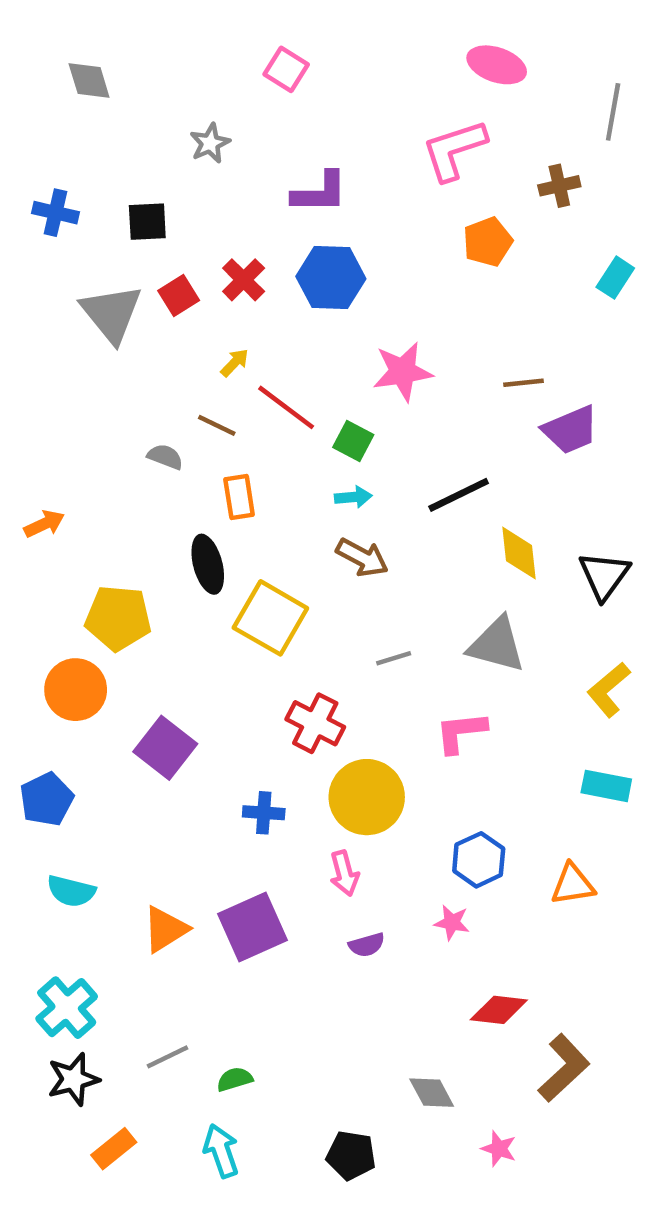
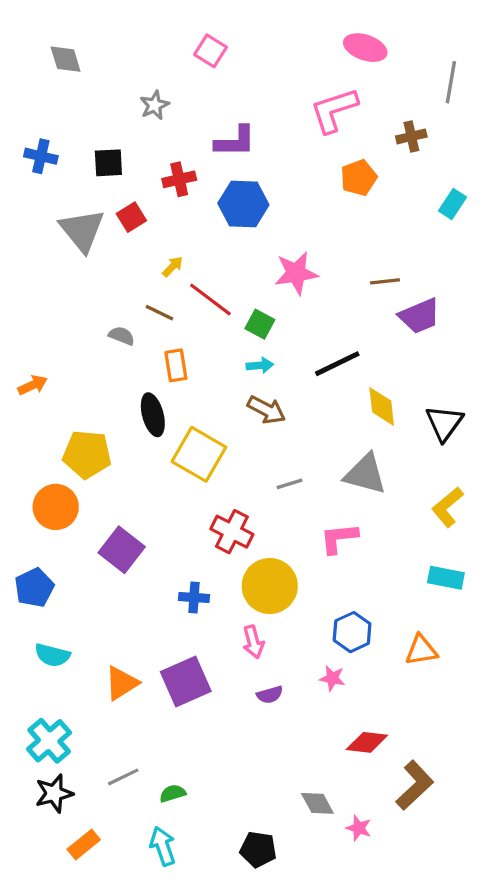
red cross: (244, 280) -> (179, 179), moved, turned 32
pink star: (499, 1149) -> (359, 828), moved

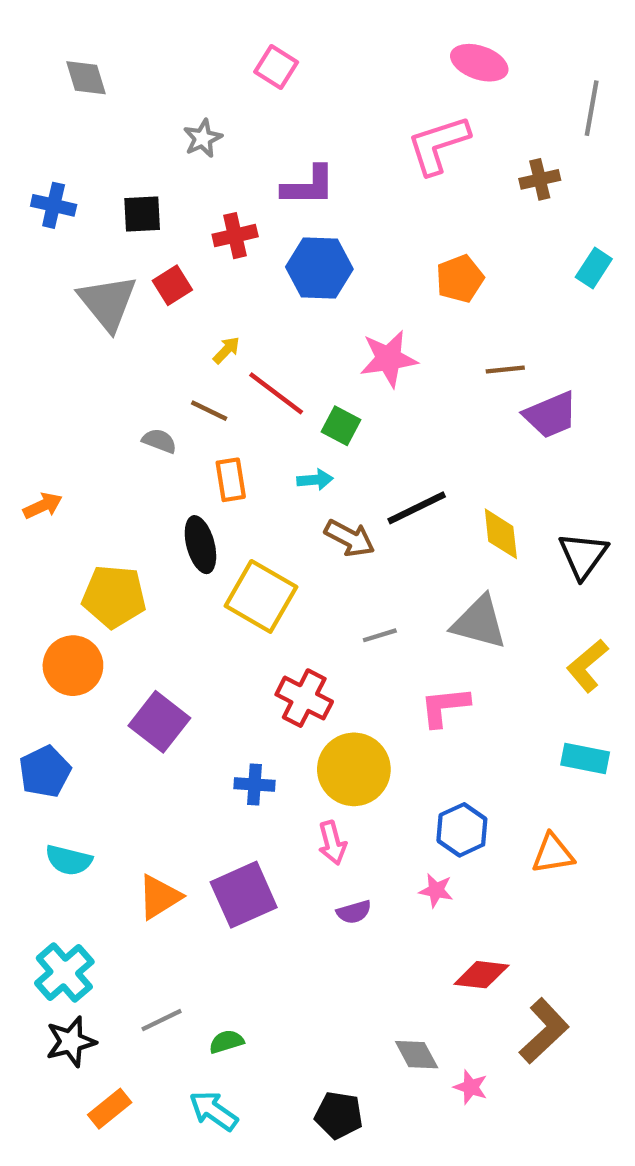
orange pentagon: (359, 178) -> (460, 279), moved
black line: (337, 364) -> (417, 508), moved
cyan arrow: (260, 365) -> (315, 480), moved
cyan arrow: (163, 846) -> (213, 1111), turned -36

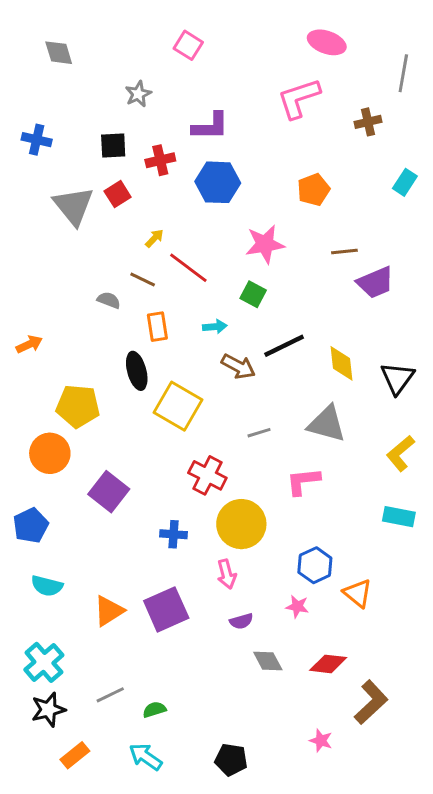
black square: (142, 214) -> (113, 145), moved
green square: (341, 426) -> (253, 294), moved
orange triangle: (553, 854) -> (358, 593), moved, turned 48
gray diamond: (417, 1055) -> (268, 661), moved

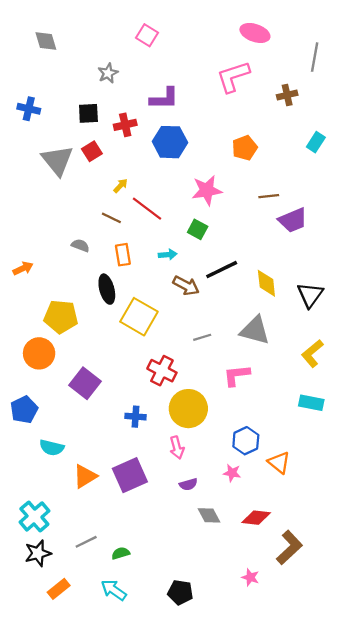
gray semicircle: (109, 300) -> (80, 245), moved
cyan semicircle: (47, 586) -> (52, 448), moved

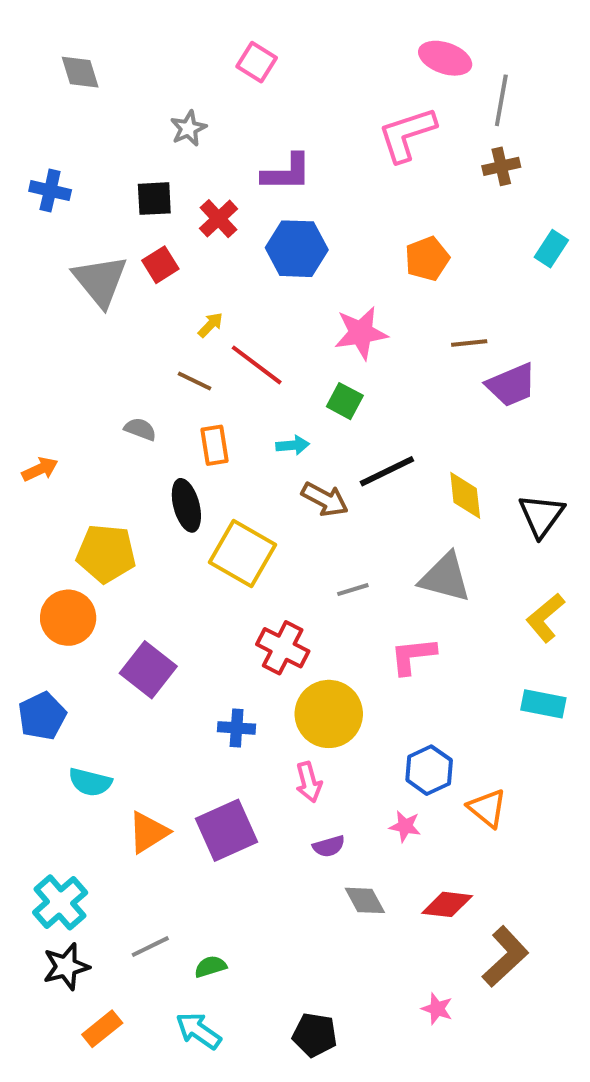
gray line: (315, 57) -> (501, 100), moved
red cross: (125, 125) -> (218, 219), turned -30

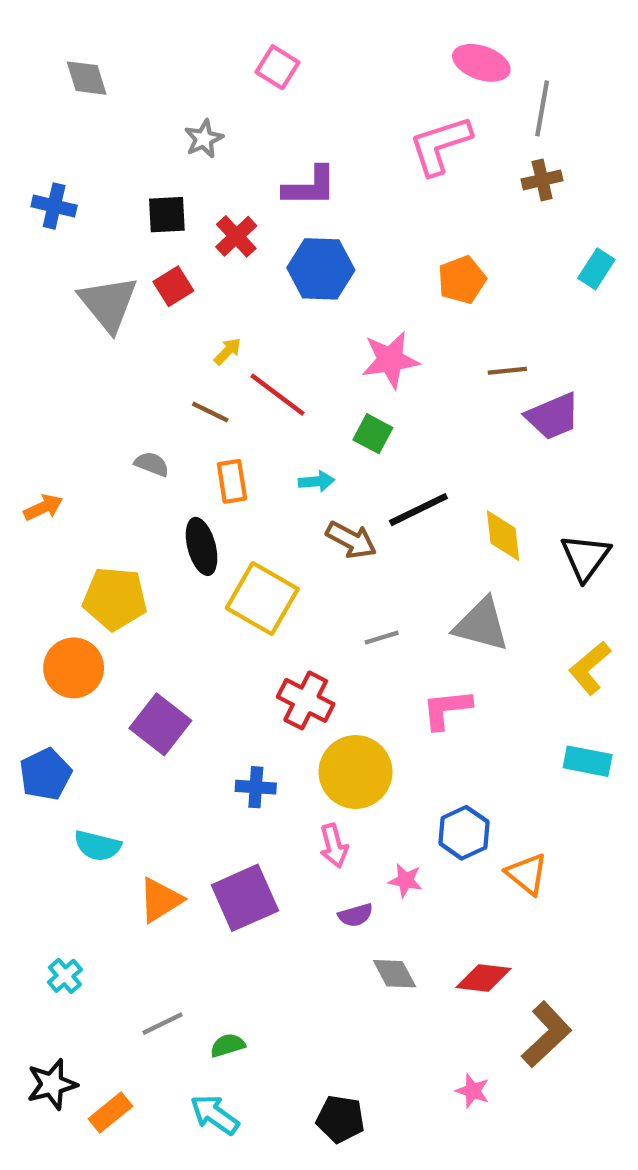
pink star: (405, 826) -> (405, 880), moved
cyan cross: (60, 902) -> (65, 976), size x0.6
black star: (66, 967) -> (52, 1084), moved

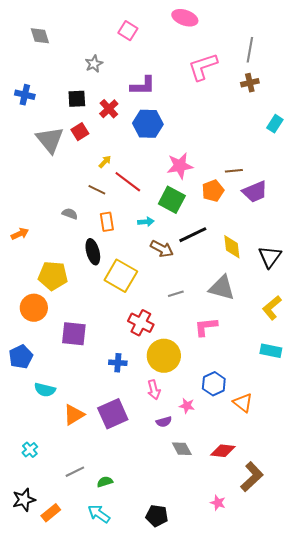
pink ellipse: (481, 63) -> (185, 18), moved
orange pentagon: (462, 280) -> (213, 191), moved
green square: (373, 434) -> (172, 200), size x1.5
purple square: (160, 724) -> (74, 334), turned -32

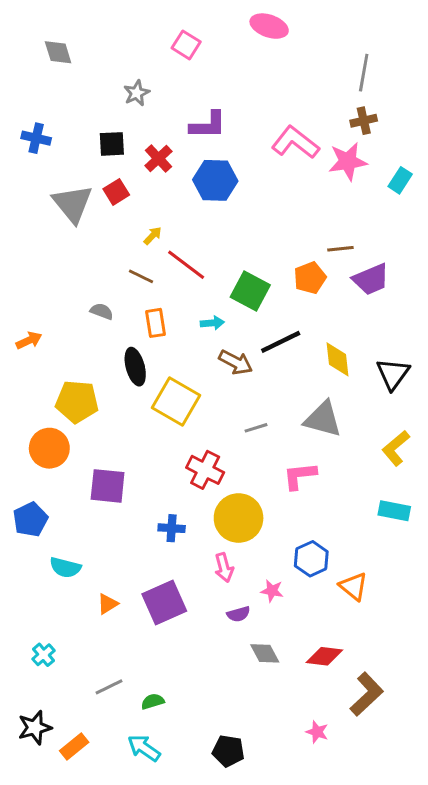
pink L-shape: (203, 67) -> (295, 142), moved, turned 56
pink star: (180, 166) -> (348, 161), moved
orange triangle: (74, 415) -> (108, 604), size x0.7

